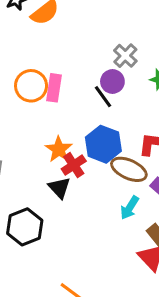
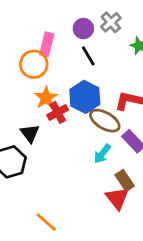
purple circle: (112, 81) -> (83, 29), moved
orange circle: (31, 86) -> (34, 64), moved
black triangle: (59, 188) -> (30, 133), moved

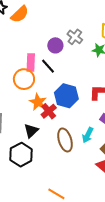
black line: (88, 56) -> (48, 66), moved
brown ellipse: (105, 121) -> (65, 140), moved, turned 55
black triangle: (30, 133) -> (31, 131), turned 35

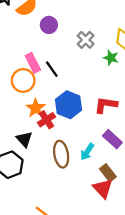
purple circle: (55, 45) -> (49, 25), moved
pink rectangle: (31, 62) -> (33, 63), turned -36
black triangle: (31, 131) -> (24, 139), turned -35

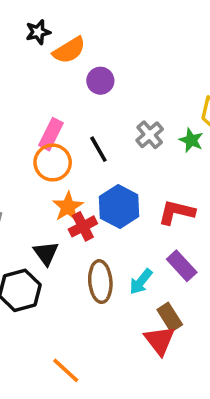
gray cross: (86, 40) -> (150, 135), moved
pink rectangle: (33, 63) -> (51, 134), moved, turned 48

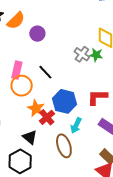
gray cross: (150, 135) -> (82, 54), moved
cyan arrow: (141, 282) -> (76, 125), moved

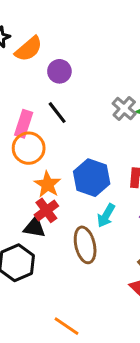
black line: (45, 72) -> (57, 113), moved
red cross: (47, 117) -> (46, 210), moved
black triangle: (30, 137) -> (34, 227), turned -35

